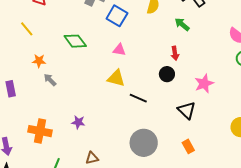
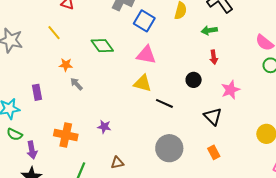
green arrow: (182, 24) -> (209, 30), turned -49
pink triangle: (119, 50) -> (146, 55), size x1.5
red arrow: (175, 53) -> (214, 57), moved

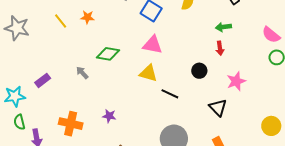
green arrow: (209, 30) -> (223, 27), moved
green diamond: (102, 46) -> (108, 54), moved, turned -45
orange star: (66, 65) -> (87, 17), moved
purple rectangle: (37, 92) -> (43, 80), turned 63
green semicircle: (15, 134) -> (19, 122), turned 49

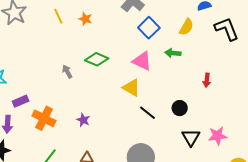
green arrow: (223, 27) -> (173, 53), moved
black circle: (199, 71) -> (180, 108), moved
purple rectangle: (43, 80) -> (21, 101), moved
pink star: (236, 81) -> (218, 136), moved

